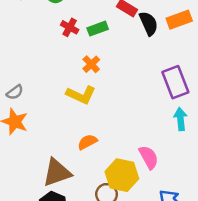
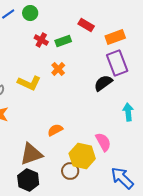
orange rectangle: (179, 20) -> (115, 37), moved
black semicircle: (149, 23) -> (103, 83), moved, turned -102
purple rectangle: (175, 82) -> (117, 63), moved
yellow L-shape: (81, 95) -> (29, 83), moved

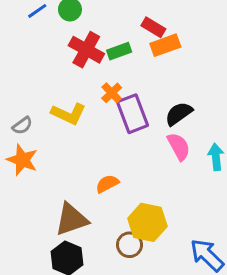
orange rectangle: (115, 37) -> (165, 45), moved
red cross: (41, 40) -> (86, 50), size x1.6
purple rectangle: (117, 63) -> (133, 114), moved
pink semicircle: (103, 142) -> (179, 146), moved

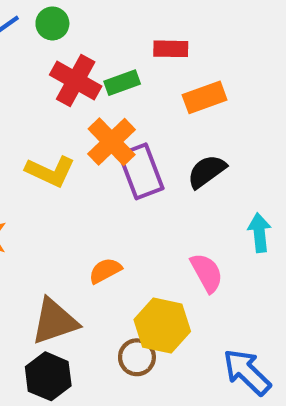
red rectangle: (153, 27) -> (171, 49), turned -30
orange rectangle: (165, 45) -> (205, 97), moved
orange cross: (112, 93) -> (112, 142), size x1.6
pink semicircle: (179, 146) -> (207, 273), moved

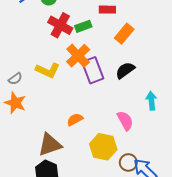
orange rectangle: (205, 97) -> (124, 34), turned -30
brown circle: (137, 357) -> (128, 162), moved

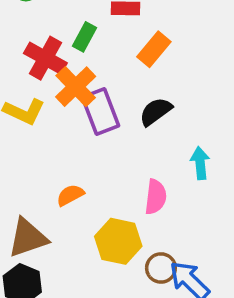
red cross: (60, 25) -> (45, 58), moved
green rectangle: (83, 26) -> (85, 37), turned -42
pink semicircle: (125, 121) -> (156, 197), turned 36

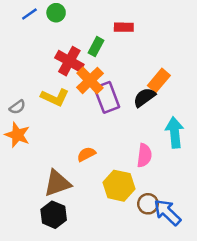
orange rectangle: (154, 49) -> (159, 80), moved
cyan arrow: (200, 163) -> (175, 132), size x1.4

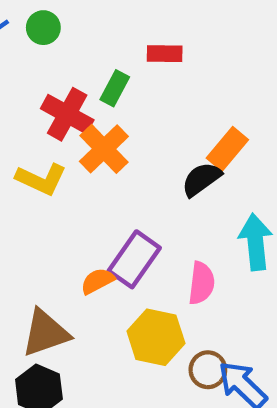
purple rectangle: (107, 97) -> (134, 259), moved, turned 56

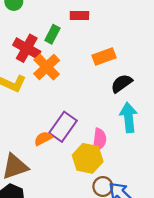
orange rectangle: (227, 149) -> (104, 56), moved, turned 30
black semicircle: (201, 179) -> (122, 83), moved
yellow hexagon: (156, 337) -> (88, 158), moved

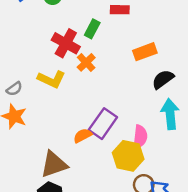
orange cross: (47, 67) -> (86, 62), size x0.7

